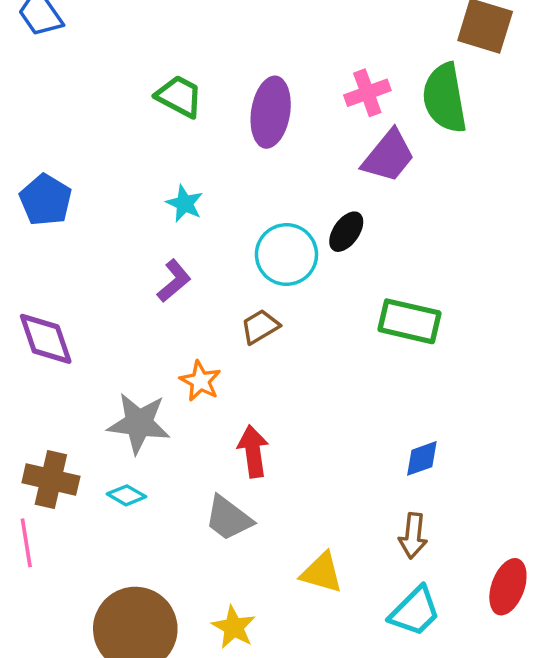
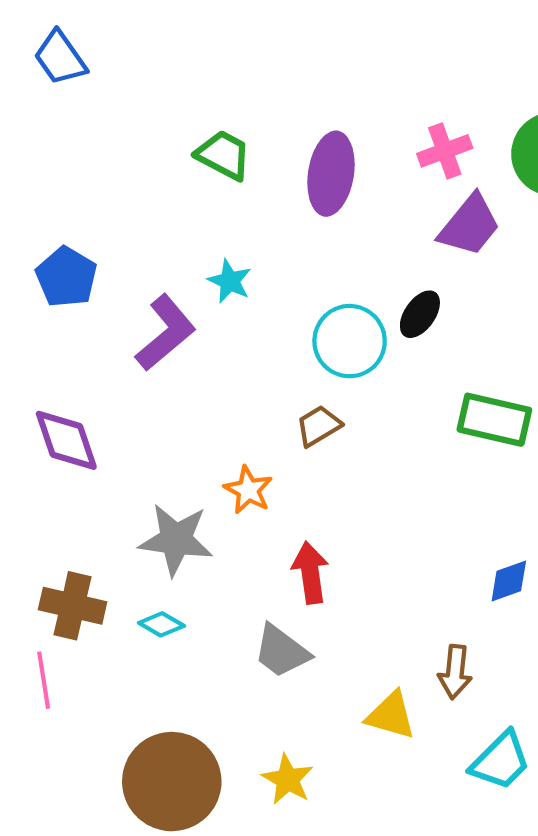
purple L-shape: (174, 281) -> (166, 333), moved, size x1.5
brown arrow: (413, 536) -> (455, 672), moved

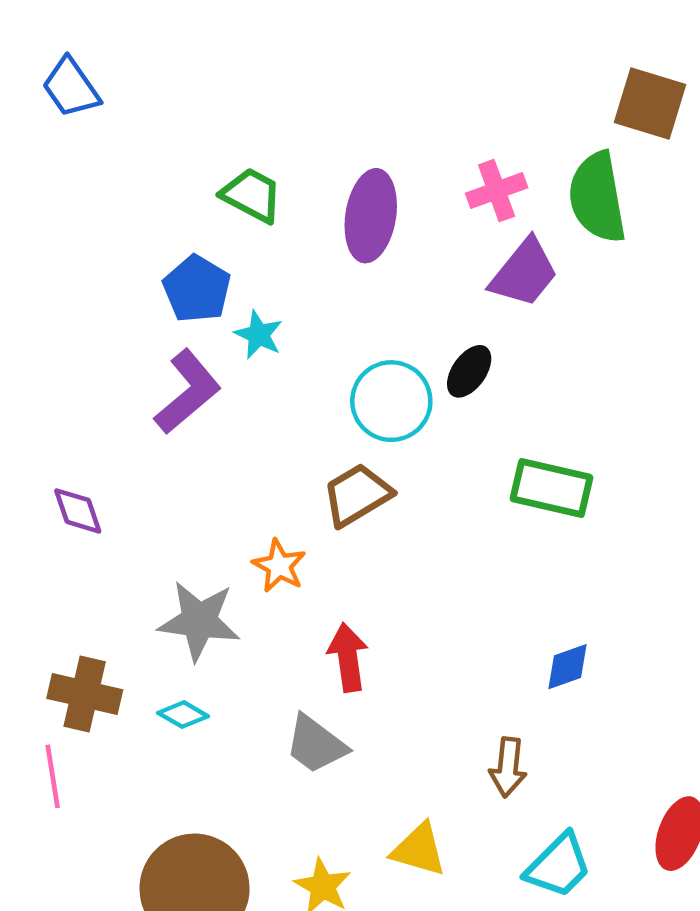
blue pentagon: (66, 277) -> (197, 289), moved
brown trapezoid: (319, 426) -> (357, 495), size x1.4
purple diamond: (66, 440) -> (78, 511), size x0.7
yellow triangle: (391, 715) -> (419, 850), moved

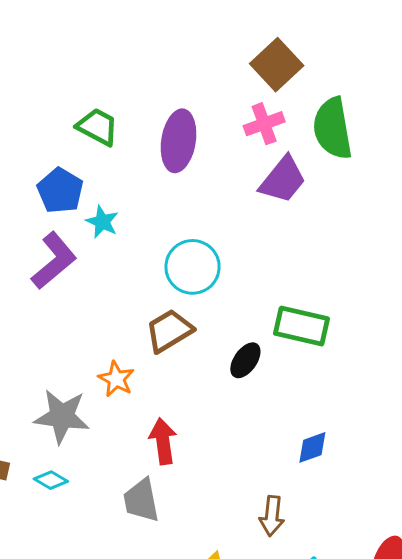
brown square: (650, 104) -> (277, 65), moved, turned 30
black ellipse: (469, 371) -> (245, 360), moved
gray trapezoid: (316, 744) -> (141, 500), turned 42

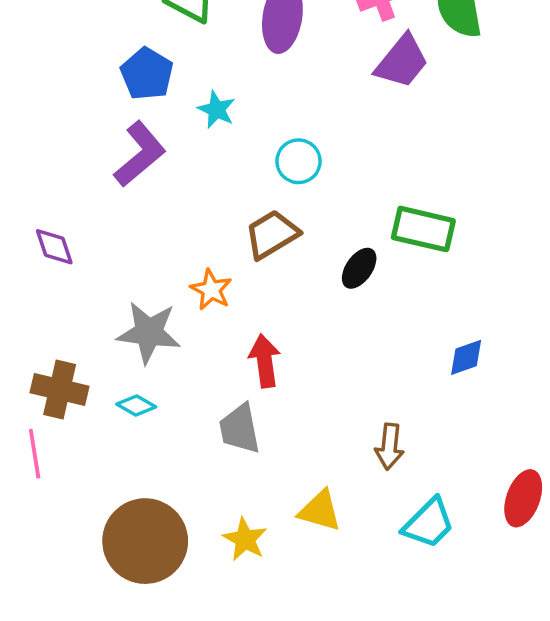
cyan star: (102, 222) -> (216, 110), moved
cyan circle: (193, 267) -> (299, 161), size x0.7
blue diamond: (312, 447) -> (466, 357), moved

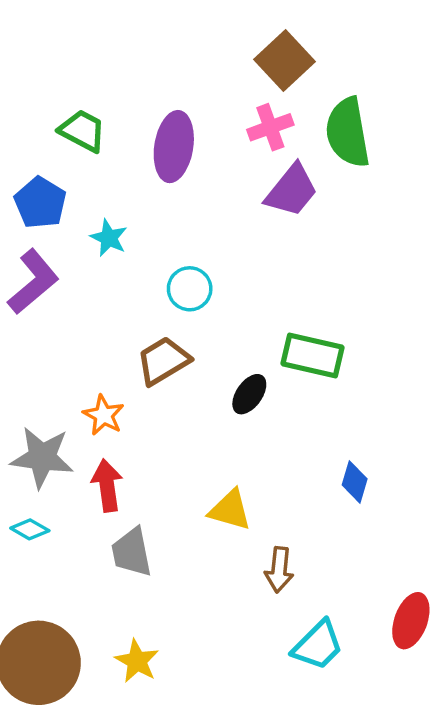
blue diamond: (466, 357) -> (355, 482), turned -54
red arrow: (265, 361) -> (107, 485), moved
yellow triangle: (320, 511) -> (230, 510), moved

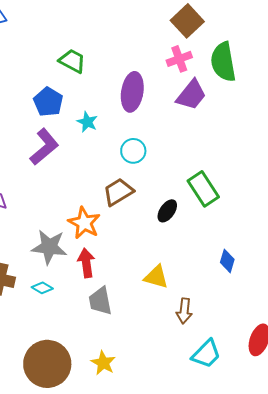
purple ellipse: (174, 147) -> (132, 92), moved
green rectangle: (313, 356) -> (203, 189), turned 44
orange star: (104, 415) -> (84, 223), size x1.4

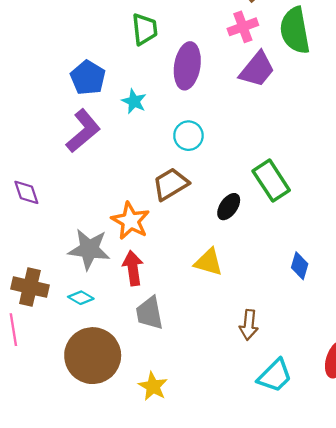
green trapezoid: (72, 61) -> (145, 29), moved, turned 56
yellow triangle: (156, 277) -> (209, 262), moved
brown circle: (47, 364) -> (93, 356), moved

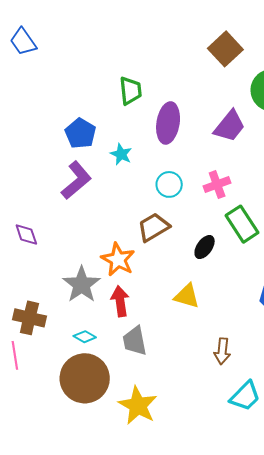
pink cross: (243, 27) -> (217, 184), moved
gray star: (89, 249) -> (82, 285), turned 30
cyan diamond: (81, 298) -> (85, 337), moved
yellow star: (153, 386) -> (138, 405), size x1.5

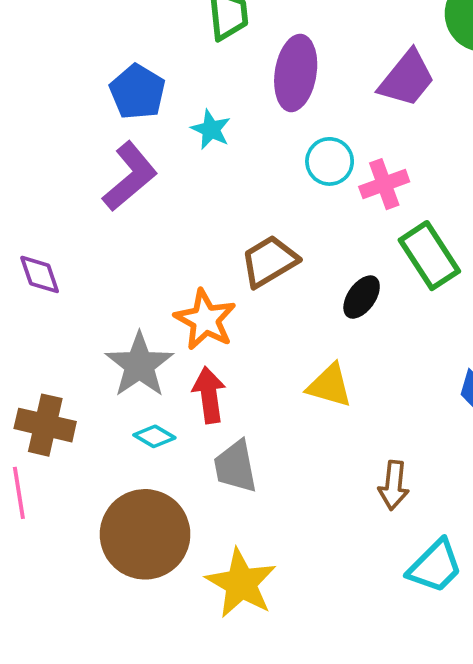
cyan circle: (169, 184) -> (330, 161), moved
cyan diamond: (85, 337) -> (154, 436), moved

